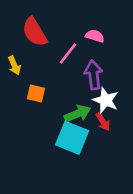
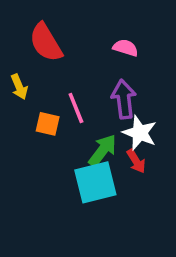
pink line: (68, 53) -> (76, 108), moved, turned -60
green arrow: (77, 114) -> (102, 151), turned -30
cyan square: (72, 138) -> (95, 182), turned -36

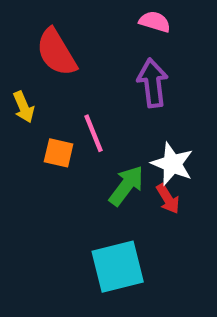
pink semicircle: (126, 48) -> (155, 22), moved
purple arrow: (124, 99) -> (153, 83), moved
cyan square: (95, 182) -> (118, 267), moved

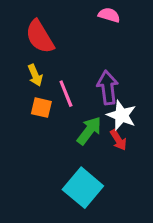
purple arrow: (153, 83) -> (108, 88), moved
yellow arrow: (24, 107) -> (35, 75), moved
cyan square: (118, 267) -> (83, 188), turned -36

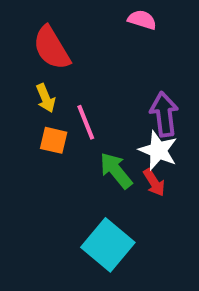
purple arrow: (108, 88) -> (164, 114), moved
green arrow: (89, 131) -> (116, 170), turned -76

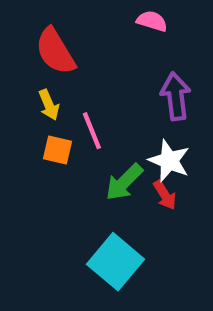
purple arrow: (164, 114) -> (176, 96), moved
green arrow: (116, 170) -> (124, 182), turned -96

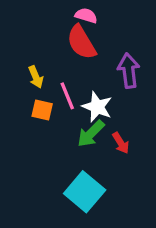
pink semicircle: (152, 21) -> (86, 16), moved
red semicircle: (55, 51) -> (81, 42), moved
white star: (169, 161) -> (97, 107), moved

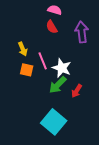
red semicircle: (81, 42) -> (52, 27), size x0.6
purple arrow: (129, 71) -> (82, 32), moved
red arrow: (121, 143) -> (77, 91), turned 64

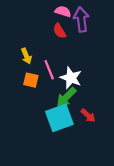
purple arrow: (82, 32) -> (81, 19), moved
red arrow: (77, 91) -> (88, 116), moved, turned -80
cyan square: (54, 122) -> (59, 118), moved, turned 30

